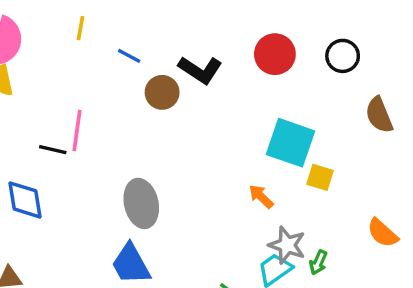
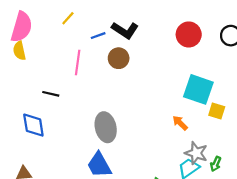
yellow line: (81, 28) -> (68, 18), turned 32
blue line: (129, 56) -> (98, 36), turned -48
black L-shape: (200, 70) -> (125, 30), moved
pink line: (77, 131) -> (78, 63), moved

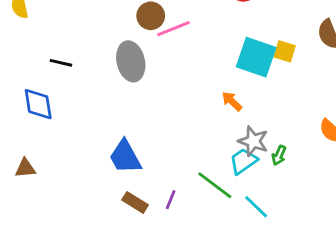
pink line: (78, 63) -> (173, 29), moved, turned 60
yellow square: (217, 111) -> (285, 51), moved
gray ellipse: (106, 127) -> (131, 61), moved

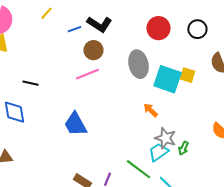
pink line: (173, 29) -> (87, 74), moved
gray ellipse: (131, 61) -> (138, 64), moved
blue trapezoid: (125, 157) -> (75, 124), moved

